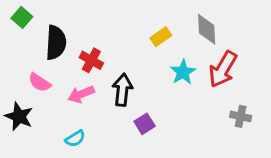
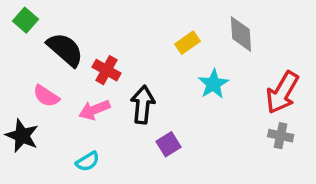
black semicircle: (56, 43) -> (65, 49), turned -52
red arrow: (223, 69) -> (282, 93), moved

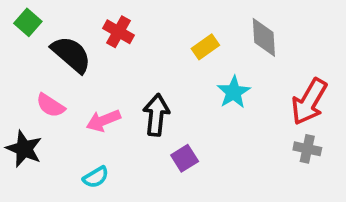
red cross: (107, 70) -> (118, 32), moved

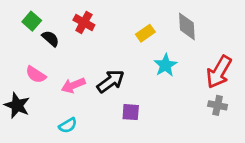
green square: (28, 22) -> (32, 21), moved
black semicircle: (71, 54) -> (50, 39), size x0.6
black arrow: (156, 115) -> (111, 81), turned 48
purple square: (185, 158) -> (131, 112), turned 36

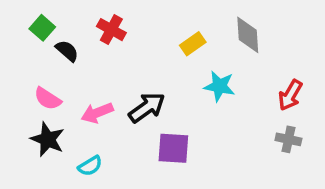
cyan star: (165, 65) -> (219, 86), turned -30
red arrow: (219, 72) -> (290, 95), size x0.7
black star: (17, 105) -> (48, 139), moved
purple square: (131, 112) -> (173, 148), size x1.4

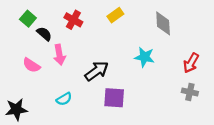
yellow rectangle: (193, 44) -> (115, 15), moved
pink arrow: (97, 113) -> (59, 55), moved, turned -78
black star: (48, 139) -> (16, 109), moved, turned -30
cyan semicircle: (90, 166) -> (64, 99), moved

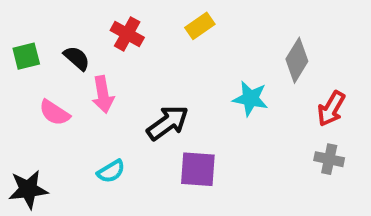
green square: (28, 19) -> (26, 56), moved, turned 35
gray diamond: (163, 23) -> (297, 60), moved, turned 35

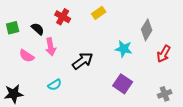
gray cross: (329, 159) -> (165, 94), moved, turned -32
purple square: (198, 169) -> (123, 84), moved, turned 30

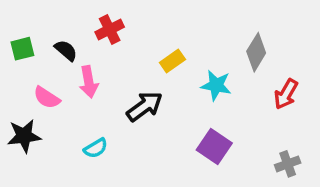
yellow rectangle: (99, 13) -> (172, 61), moved
red cross: (63, 17) -> (110, 29), turned 35
black star: (14, 94) -> (24, 136), moved

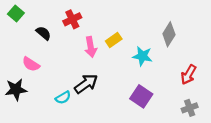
green square: (22, 49) -> (16, 14), moved, turned -35
pink arrow: (89, 82) -> (91, 47), moved
red arrow: (286, 94) -> (188, 75), moved
black arrow: (144, 106) -> (86, 84), moved

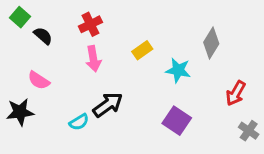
black semicircle: (44, 33) -> (43, 36), moved
pink arrow: (91, 47) -> (93, 59), moved
gray cross: (190, 108) -> (249, 131), moved, turned -35

